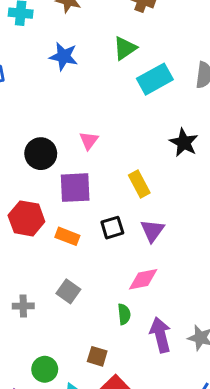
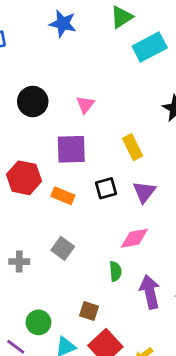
black circle: (41, 154) -> (33, 101), moved

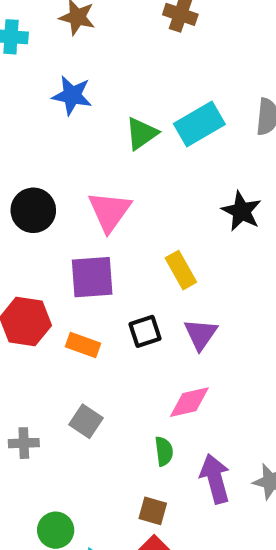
green triangle: (122, 17) -> (142, 133), moved
pink triangle: (85, 105) -> (110, 211), size x1.6
brown square: (89, 311) -> (153, 511), moved

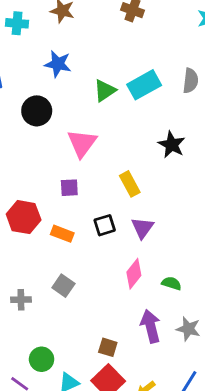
black circle: (33, 210) -> (37, 111), moved
purple square: (92, 277) -> (69, 188), size x0.6
pink diamond: (189, 402) -> (134, 274), turned -40
green semicircle: (164, 451) -> (172, 283), moved, turned -66

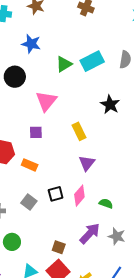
black square: (105, 225) -> (56, 194), moved
purple arrow: (151, 326) -> (90, 233), turned 55
green circle: (42, 359) -> (12, 242), moved

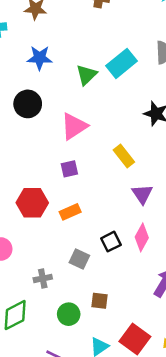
pink triangle: (46, 101) -> (74, 126), turned 30
orange rectangle: (30, 165) -> (70, 212), turned -35
brown square: (59, 247) -> (99, 301), moved

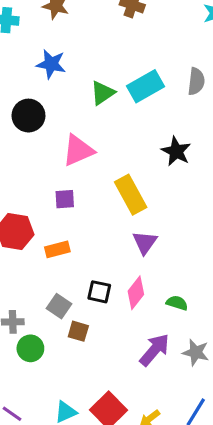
yellow rectangle: (124, 156) -> (131, 195), size x1.4
black square: (111, 242) -> (99, 292), turned 30
brown square: (99, 301) -> (78, 331), moved
green circle: (69, 314) -> (30, 348), moved

